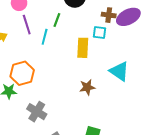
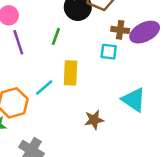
cyan line: (45, 37) -> (44, 88), moved, turned 35
yellow rectangle: (83, 48) -> (70, 73), moved

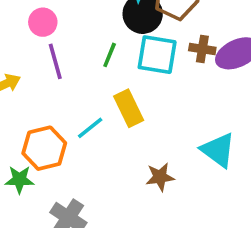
cyan square: (109, 52) -> (157, 55), moved, size x1.6
yellow rectangle: (70, 73) -> (129, 108), turned -30

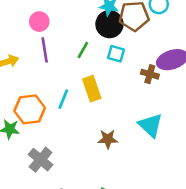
brown cross: (202, 49) -> (150, 74), moved
cyan square: (157, 55) -> (116, 54), size x0.6
cyan line: (90, 128) -> (63, 99), turned -36

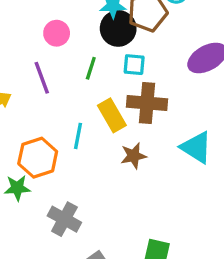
pink circle: (39, 22) -> (57, 33), moved
brown cross: (150, 74) -> (147, 103), moved, size x1.6
brown star: (108, 139) -> (134, 156), moved

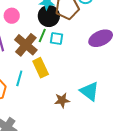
green line: (91, 68) -> (42, 36), moved
brown cross: (147, 103) -> (26, 45), moved, turned 30
brown star: (134, 156) -> (62, 100), moved

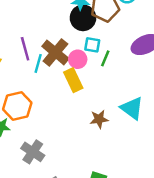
pink circle: (12, 16) -> (78, 59), moved
green line: (42, 36) -> (105, 58), moved
cyan line: (19, 78) -> (38, 63), moved

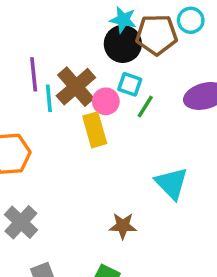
cyan line: (38, 63) -> (49, 98), turned -30
brown star: (99, 119) -> (123, 226), moved

